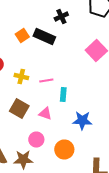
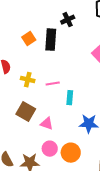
black rectangle: (44, 36) -> (51, 40), turned 70
pink triangle: (45, 114) -> (47, 124), moved
pink circle: (36, 140) -> (50, 149), moved

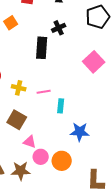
orange square: (29, 39) -> (11, 23), moved
pink triangle: (47, 124) -> (30, 142), moved

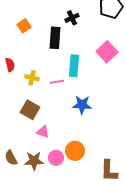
orange square: (11, 23) -> (24, 26), moved
cyan rectangle: (61, 106) -> (74, 66), moved, size x1.5
blue star: (80, 132) -> (82, 105), moved
pink circle: (41, 157) -> (56, 158), moved

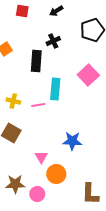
blue star: (82, 105) -> (72, 141), moved
pink triangle: (43, 132) -> (41, 157), moved, turned 40
pink circle: (56, 158) -> (37, 194), moved

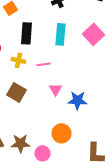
black rectangle: (36, 61) -> (26, 33), moved
cyan rectangle: (55, 89) -> (60, 34), moved
pink triangle: (41, 157) -> (56, 89), moved

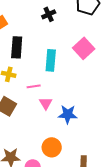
cyan rectangle: (60, 34) -> (51, 60), moved
pink line: (44, 64) -> (34, 86), moved

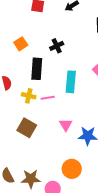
black cross: (49, 14) -> (57, 46), moved
pink line: (34, 86) -> (48, 98), moved

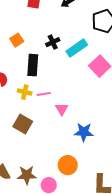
cyan rectangle: (71, 82) -> (77, 48), moved, turned 50
pink triangle: (66, 125) -> (62, 109), moved

